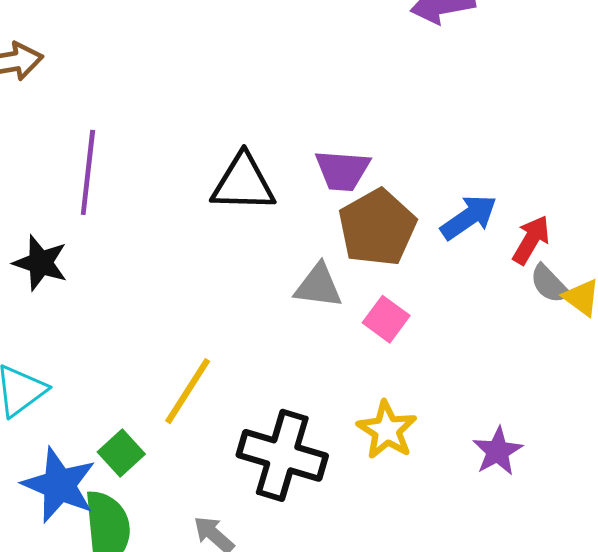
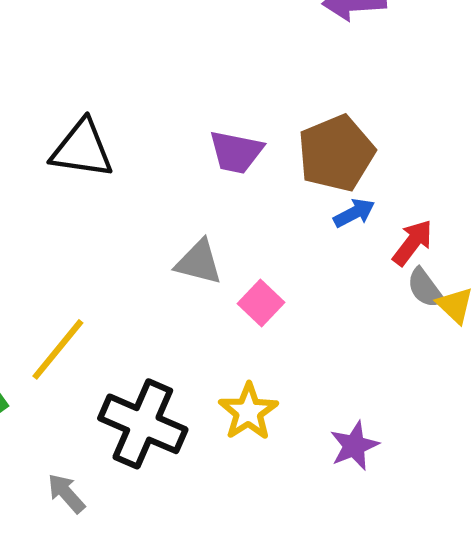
black triangle: (243, 183) -> (82, 149), moved
blue arrow: (469, 217) -> (354, 213), size x0.7
brown pentagon: (377, 228) -> (336, 153), moved

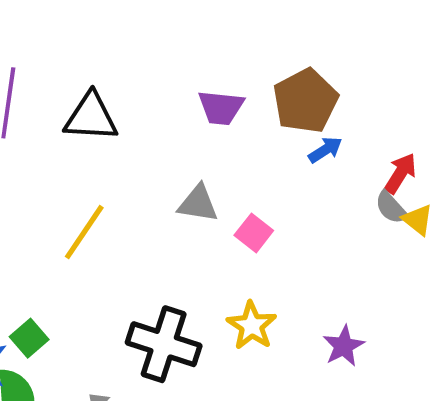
red arrow: (412, 243) -> (400, 173), moved
yellow line: (58, 349) -> (84, 232), moved

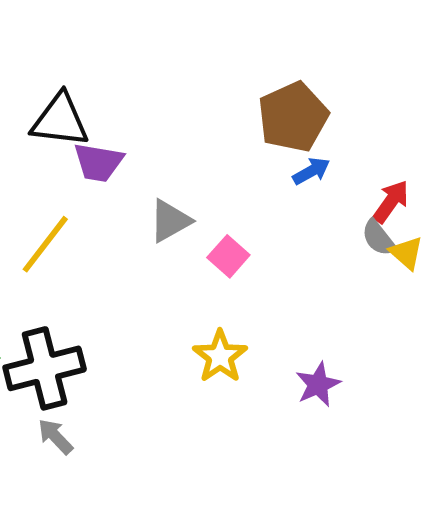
purple trapezoid: (221, 108) -> (98, 162), moved
gray triangle: (198, 204) -> (170, 221), turned -42
black cross: (164, 344) -> (45, 368), moved, turned -36

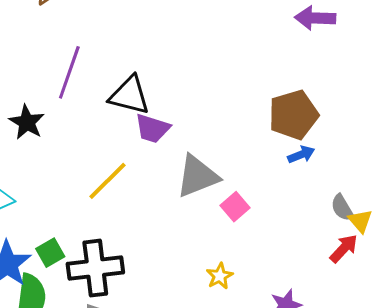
red arrow: (391, 202) -> (344, 249), moved
gray triangle: (170, 221) -> (197, 176), size x1.4
yellow star: (220, 356) -> (220, 276), size x0.7

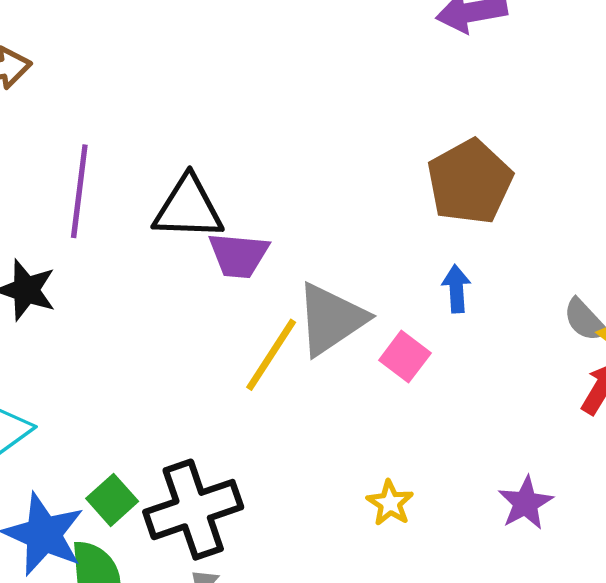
blue arrow: (301, 155) -> (456, 289), moved, turned -60
yellow line: (107, 181) -> (271, 355), moved
yellow star: (220, 276) -> (390, 503), moved

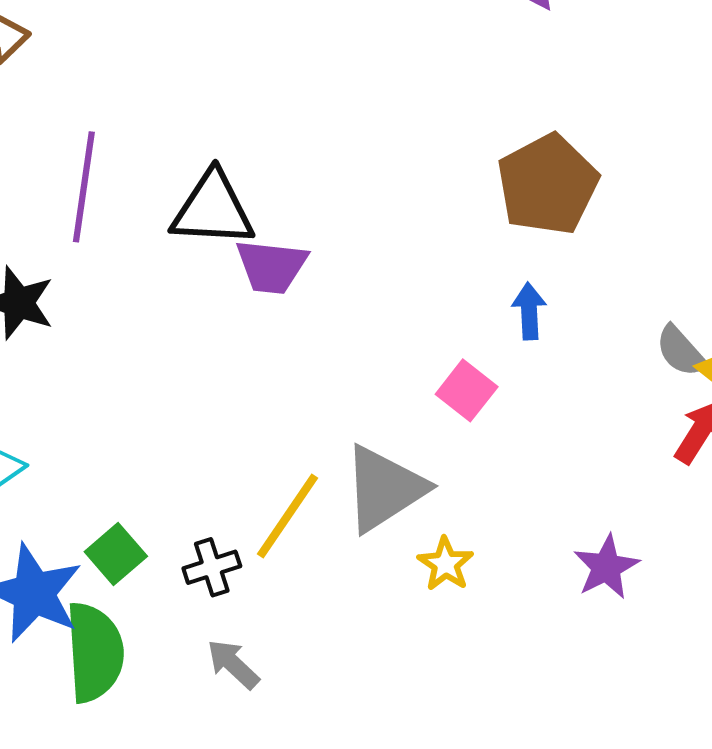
gray triangle: (331, 319) -> (384, 489), moved
yellow line: (271, 355) -> (287, 516), moved
black cross: (193, 510) -> (212, 567), size x0.5

